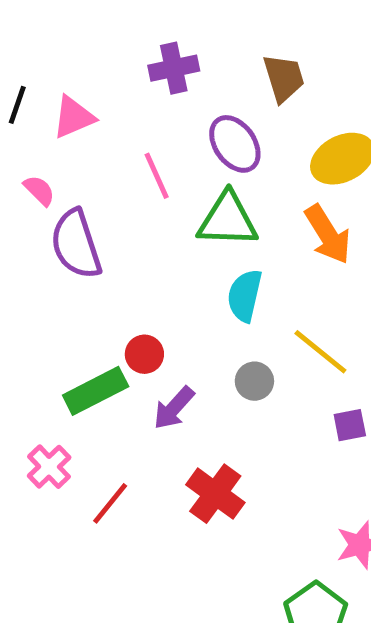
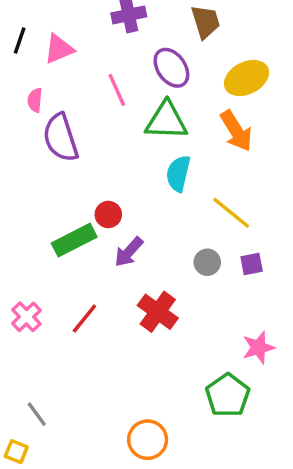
pink semicircle: (39, 190) -> (35, 100), turned -130
gray circle: (254, 381) -> (207, 262), moved
pink cross: (49, 467) -> (26, 317), moved

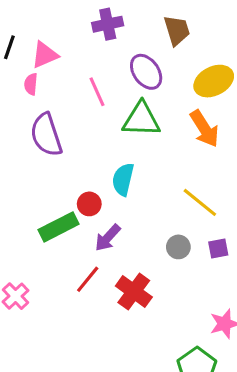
pink semicircle: (35, 100) -> (31, 84), moved
cyan semicircle: (178, 174) -> (123, 179), moved
red line: (84, 319) -> (88, 279), moved

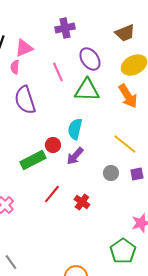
brown trapezoid: (177, 30) -> (125, 33), moved, turned 85
purple arrow: (108, 238) -> (75, 156), moved
red cross: (134, 292) -> (82, 202), size x0.7

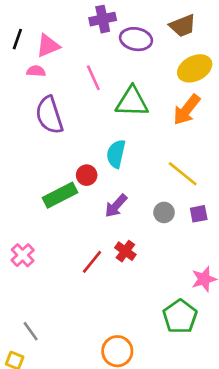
purple ellipse: (90, 59) -> (136, 39), moved, turned -45
pink semicircle: (15, 67) -> (36, 71), turned 88
orange arrow: (128, 96) -> (187, 110), turned 70
purple arrow: (75, 156) -> (116, 206), moved
red line: (52, 194) -> (92, 262), moved

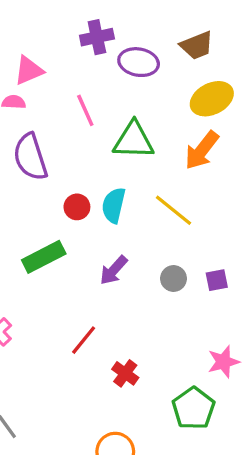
yellow line: (183, 174) -> (174, 210), moved
red circle: (87, 175) -> (77, 207), moved
red cross: (125, 251) -> (125, 373), moved

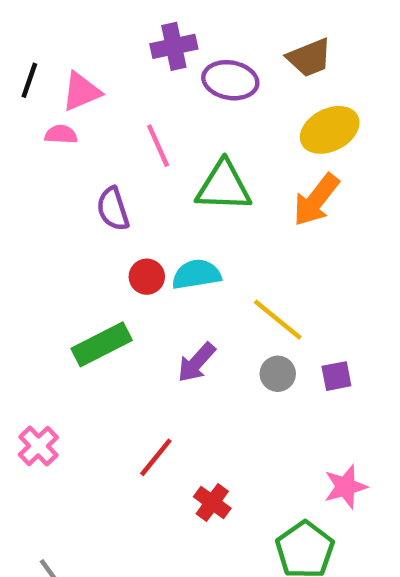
purple semicircle: (30, 157) -> (113, 209), moved, size x0.7
cyan semicircle: (114, 205) -> (196, 274), turned 68
yellow line: (174, 210) -> (278, 320), moved

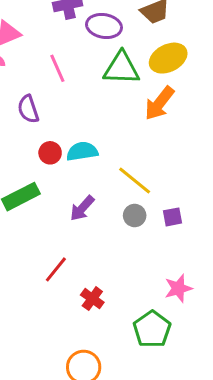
green triangle: (224, 186) -> (121, 68), moved

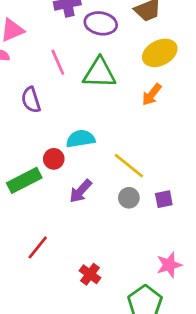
green triangle: (121, 68) -> (99, 73), moved
orange arrow: (159, 103) -> (152, 94), size x0.7
red circle: (50, 153) -> (54, 159), moved
red line: (56, 269) -> (38, 247), moved

